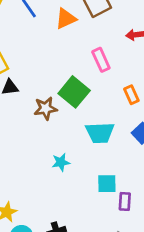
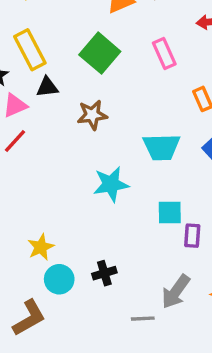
green square: (74, 92) -> (100, 53), moved
cyan star: (61, 162) -> (111, 184), size x1.5

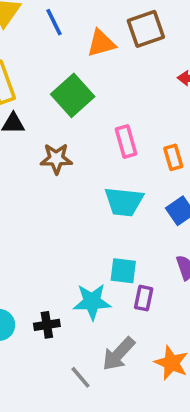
pink rectangle: (164, 53) -> (126, 142), moved
cyan star: (111, 184) -> (92, 302), moved
gray line: (143, 319) -> (81, 377), turned 45

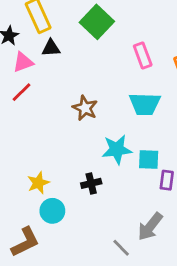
brown star: (56, 159) -> (85, 108), moved, turned 30
cyan star: (92, 302) -> (117, 149), moved
black cross: (47, 325) -> (91, 183), moved

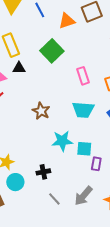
black cross: (91, 183) -> (43, 172), moved
gray line: (121, 248) -> (54, 199), moved

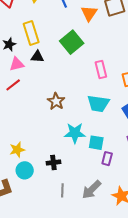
orange triangle: (67, 21) -> (89, 13), turned -42
gray line: (54, 199) -> (62, 190), turned 40

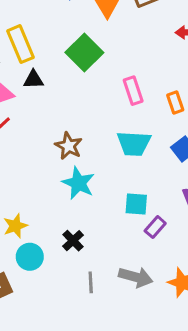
cyan star: (75, 133) -> (78, 183), moved, turned 30
purple rectangle: (107, 159) -> (155, 227), turned 32
black cross: (53, 163) -> (73, 241), turned -32
gray arrow: (92, 190) -> (136, 277), turned -115

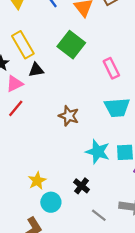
cyan star: (78, 183) -> (98, 152), moved
gray line: (91, 282) -> (99, 215), turned -42

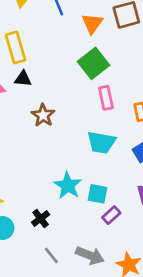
green square: (71, 45) -> (94, 63), moved
brown star: (69, 116) -> (43, 115), moved

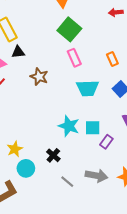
pink rectangle: (106, 98) -> (74, 58), moved

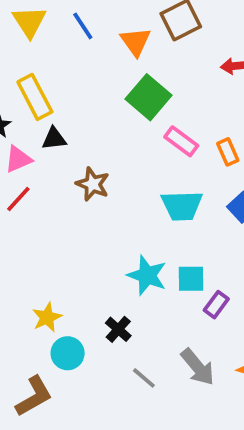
pink rectangle: (74, 58) -> (181, 141), moved, turned -30
gray arrow: (96, 176) -> (198, 367), turned 40

